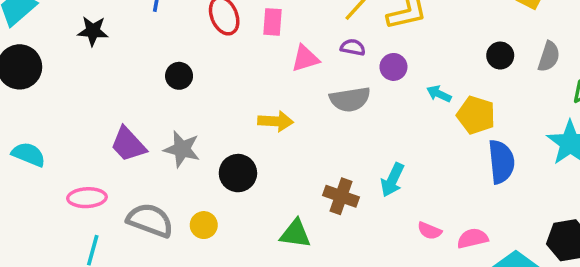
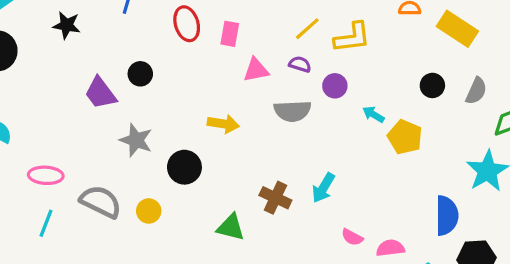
purple trapezoid: (128, 144) -> (100, 93), moved
blue semicircle: (501, 162) -> (447, 216), moved

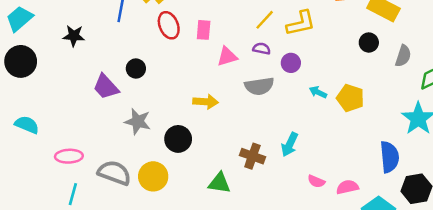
black circle: (432, 85) -> (369, 43), moved
cyan arrow: (373, 114) -> (318, 92), moved
yellow circle: (149, 211) -> (153, 176), size x1.5

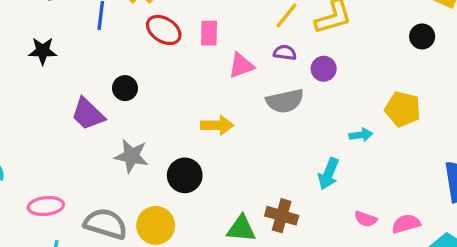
red ellipse: (169, 25) -> (164, 30), turned -32
cyan arrow: (318, 92) -> (361, 135), moved, turned 150
brown cross: (252, 156) -> (282, 216), moved

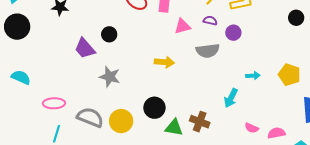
yellow pentagon: (403, 109) -> (289, 75), moved
black circle: (185, 175) -> (154, 108), moved

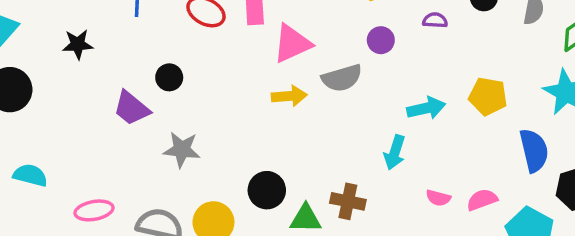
purple semicircle: (210, 21) -> (435, 20), moved
pink triangle: (182, 26) -> (292, 43), size x1.4
yellow arrow: (164, 62) -> (289, 96), moved
cyan arrow: (253, 76) -> (426, 108), size x1.5

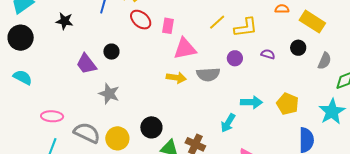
cyan semicircle: (30, 175) -> (23, 77), moved

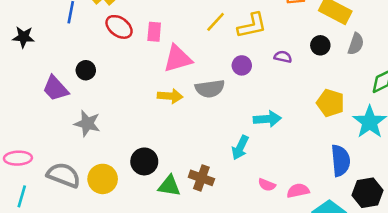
gray semicircle: (325, 61) -> (356, 44), moved
yellow pentagon: (288, 104) -> (330, 103), moved

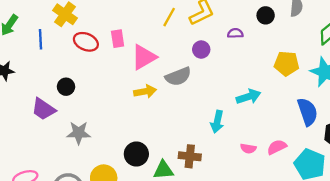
cyan arrow: (267, 119) -> (249, 97), moved

